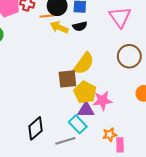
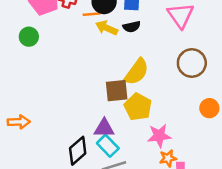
pink star: (102, 101) -> (159, 136), moved
purple triangle: (86, 110) -> (104, 128), moved
cyan rectangle: (78, 124) -> (108, 146), moved

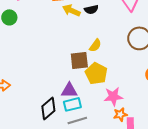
yellow semicircle: (137, 72) -> (95, 45), size x0.6
cyan rectangle: (108, 146) -> (72, 104), turned -60

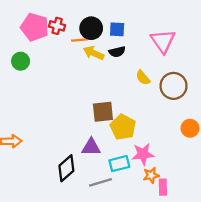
yellow semicircle: (95, 45) -> (143, 78), moved, turned 104
cyan rectangle: (72, 104) -> (119, 164), moved

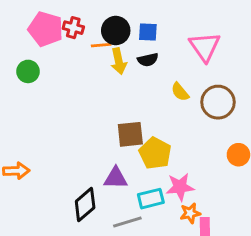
yellow arrow: (93, 53) -> (119, 61), turned -126

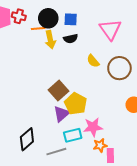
brown square: (130, 134) -> (58, 90), turned -36
purple triangle: (116, 178) -> (61, 114), moved, turned -42

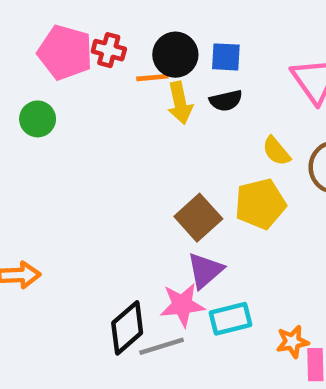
yellow pentagon: (76, 104) -> (260, 204), moved, turned 30
pink star: (93, 127) -> (182, 305), moved
gray line: (56, 152) -> (162, 346), moved

